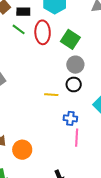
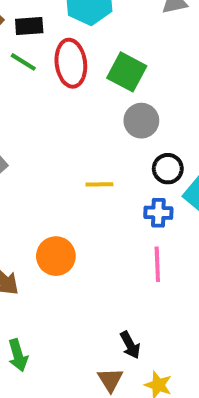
black circle: (74, 84) -> (168, 169), moved
blue cross: (70, 118) -> (158, 213), moved
orange circle: (22, 150) -> (56, 256), moved

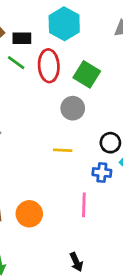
gray circle: (141, 121) -> (73, 108), moved
orange circle: (56, 256) -> (29, 214), moved
pink line: (157, 264) -> (84, 205), moved

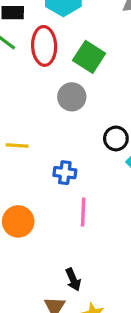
yellow line: (63, 150) -> (17, 145), moved
blue cross: (102, 173) -> (65, 173), moved

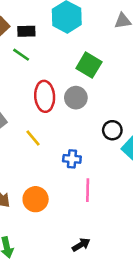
red ellipse: (44, 46) -> (45, 96), moved
yellow line: (17, 145) -> (33, 138), turned 48
black arrow: (73, 280) -> (81, 245), turned -96

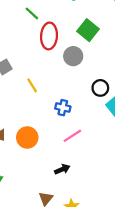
red ellipse: (45, 96) -> (49, 36), moved
pink line: (88, 190) -> (72, 136), turned 48
black arrow: (81, 245) -> (62, 169), moved

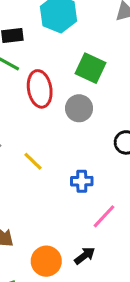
orange circle: (27, 138) -> (46, 261), moved
black arrow: (62, 169) -> (85, 256), moved

